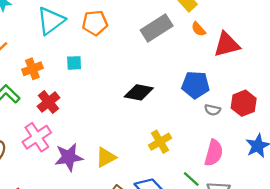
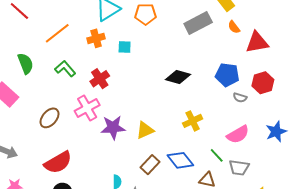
orange cross: (32, 69) -> (96, 38), moved
red hexagon: (244, 103) -> (263, 83), moved
pink semicircle: (214, 153) -> (238, 134), turned 40

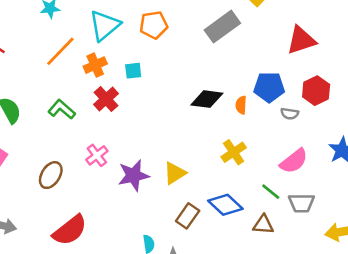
orange semicircle: (234, 27) -> (241, 105), moved, turned 48
orange line: (57, 33) -> (60, 51), moved
red cross: (100, 79) -> (106, 99), moved
pink cross: (87, 108) -> (97, 155), size x0.7

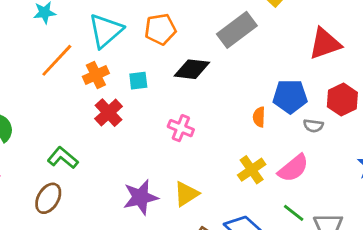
black diamond: (207, 99) -> (192, 69), moved
green L-shape: (62, 109) -> (63, 158), moved
pink cross: (97, 155) -> (181, 128), moved, turned -30
pink semicircle: (294, 161) -> (293, 168), moved

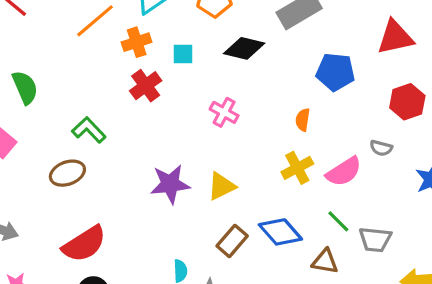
blue pentagon: (290, 96) -> (335, 72), moved
orange semicircle: (259, 117) -> (303, 120), moved
gray semicircle: (313, 126) -> (381, 148), moved
brown ellipse: (48, 198) -> (67, 173), turned 32

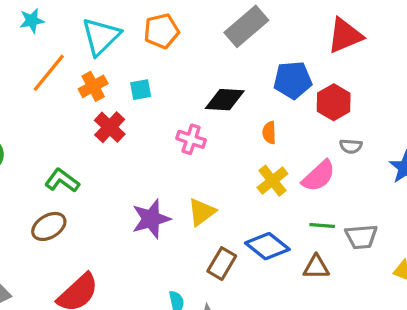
black diamond: (244, 48) -> (225, 100), moved
red hexagon: (407, 102) -> (334, 102), moved
green line: (338, 221) -> (322, 226), turned -30

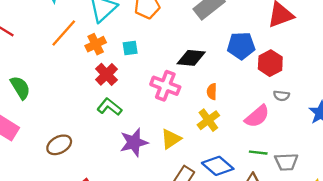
orange semicircle: (269, 133) -> (212, 92), moved
pink cross: (191, 139) -> (165, 86), size x1.4
green L-shape: (62, 181) -> (109, 107), moved
yellow cross: (272, 181) -> (208, 120), moved

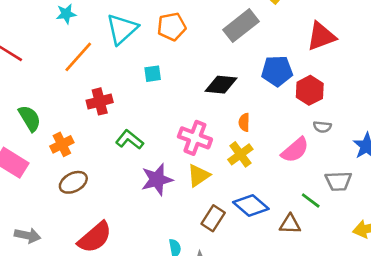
orange cross: (96, 44) -> (62, 144), moved
red cross: (106, 74) -> (100, 101), moved, turned 30
pink cross: (165, 86) -> (195, 138), moved
green line: (258, 153) -> (311, 201), moved, turned 30
gray trapezoid: (286, 162) -> (338, 181), moved

